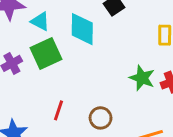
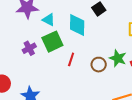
red line: (59, 110) -> (71, 59), moved
brown circle: (101, 118) -> (99, 65), moved

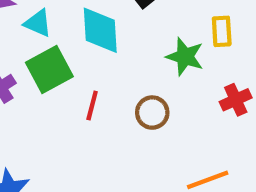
green star: (118, 58) -> (185, 57), moved

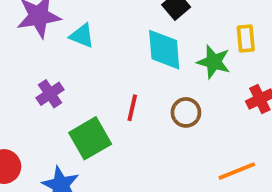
cyan diamond: (100, 30) -> (164, 50), moved
green square: (49, 70) -> (90, 138), moved

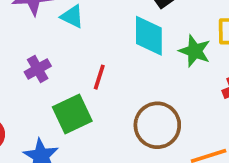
red line: (132, 108) -> (99, 77), moved
brown circle: (186, 112) -> (157, 125), moved, size x1.6

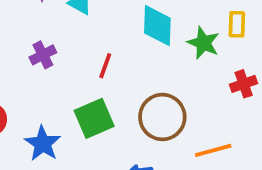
green square: (72, 114) -> (94, 118), moved

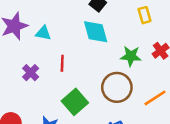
green star: (203, 43) -> (131, 56), moved
red line: (105, 66) -> (62, 63), moved

